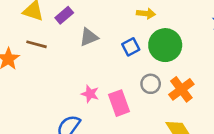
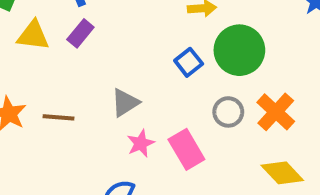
gray triangle: (89, 37) -> (125, 103), moved
brown line: (36, 44) -> (58, 117), moved
pink star: (90, 94) -> (141, 143), turned -30

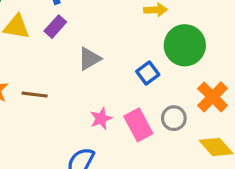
blue square: (189, 62) -> (148, 73), moved
gray triangle: (125, 103) -> (89, 59), moved
gray circle: (228, 112) -> (174, 118), moved

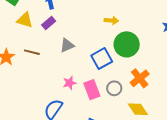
blue square: (148, 73) -> (102, 59), size x1.5
brown line: (35, 95) -> (32, 52), moved

